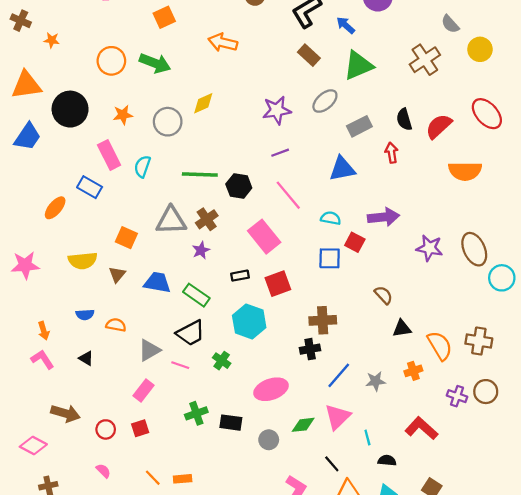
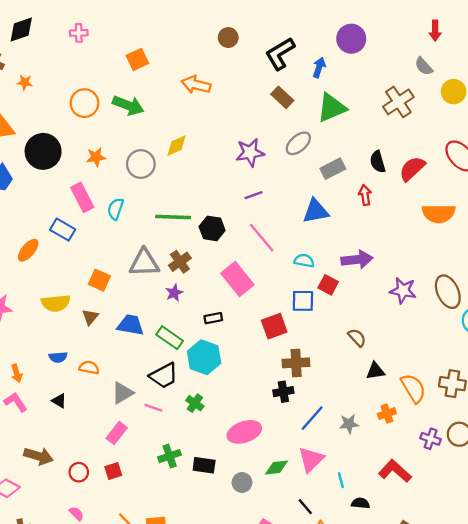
blue arrow: (346, 25) -> (319, 67), turned 66
red square: (278, 284) -> (274, 326), moved
cyan hexagon: (249, 321) -> (204, 357), moved

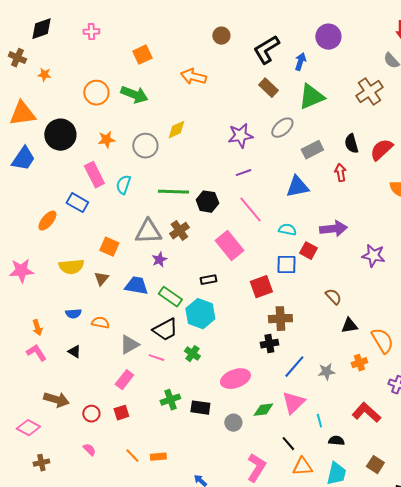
purple star: (174, 293) -> (159, 260), moved

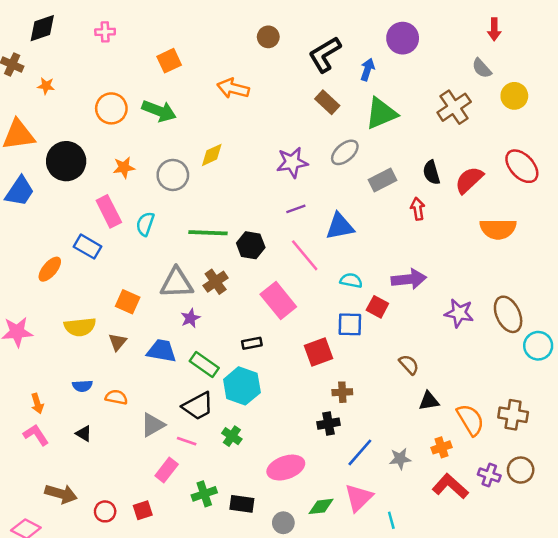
blue triangle: (297, 187) -> (340, 226), moved
brown cross: (280, 319) -> (342, 392), size x0.7
pink rectangle: (124, 380) -> (167, 470), moved
red L-shape: (366, 413) -> (450, 486), moved

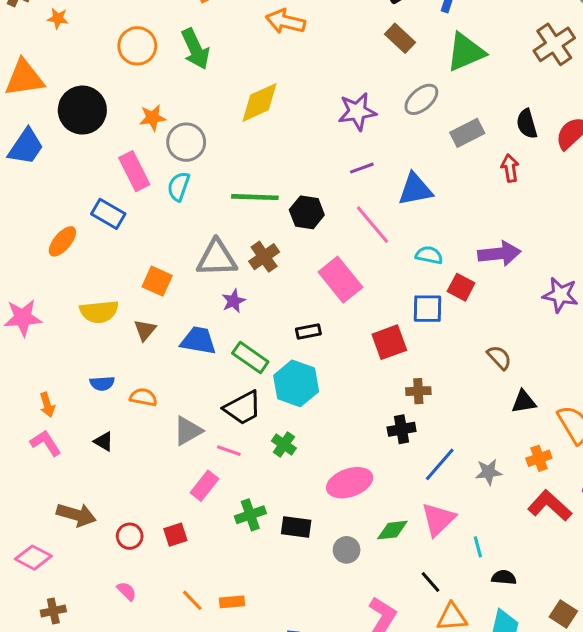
green arrow: (159, 111) -> (195, 49), turned 44
yellow diamond: (212, 155) -> (259, 102), size x1.4
gray circle: (173, 175) -> (186, 142), moved

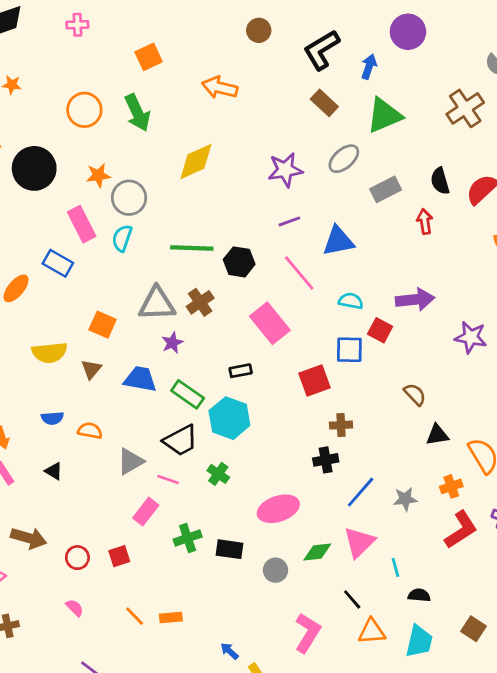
red L-shape: (550, 506) -> (461, 530), turned 105

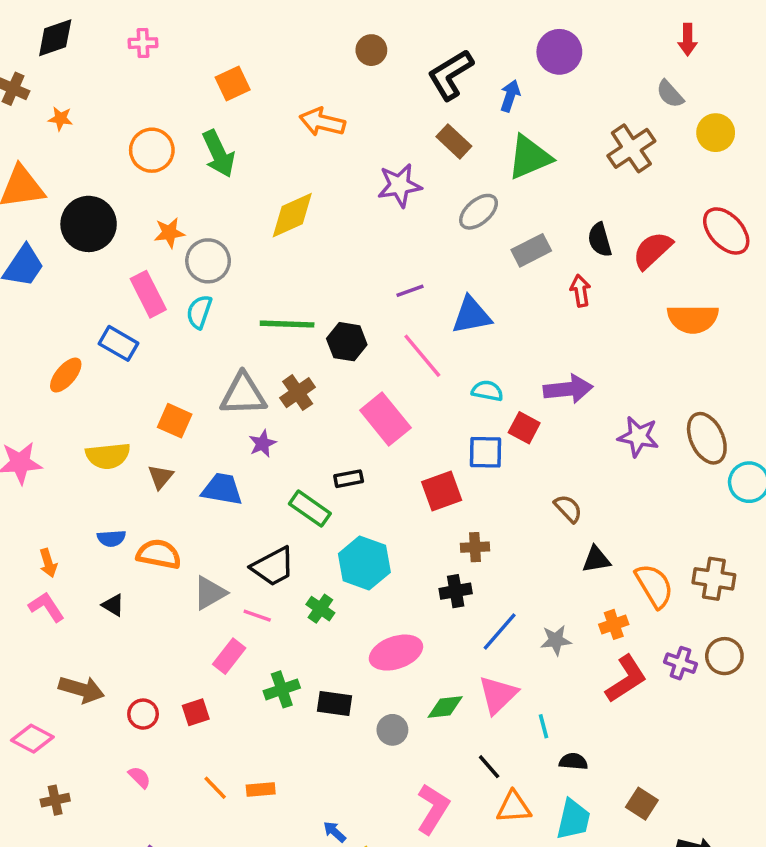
purple star: (285, 170) -> (399, 185), moved
green rectangle: (188, 394) -> (310, 509), moved
cyan hexagon: (229, 418) -> (364, 563), moved
orange semicircle: (90, 431) -> (159, 554), size x1.4

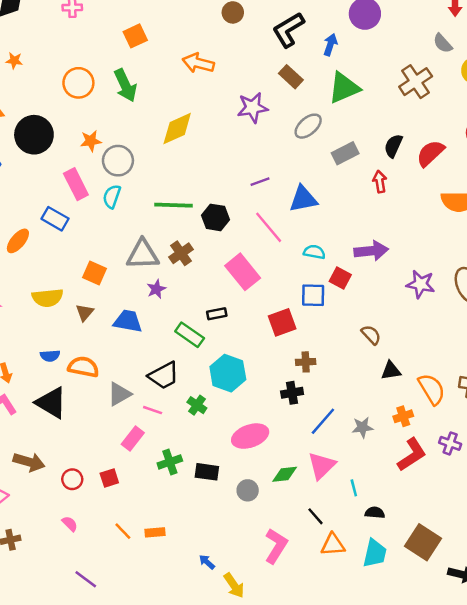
black semicircle: (600, 240) -> (393, 146), turned 40
black triangle: (113, 605) -> (51, 403), size x2.0
brown square: (642, 804) -> (423, 542), size x1.6

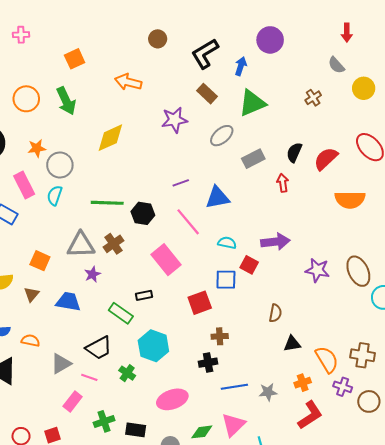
brown cross: (416, 82) -> (313, 98), size x0.6
brown semicircle: (371, 335) -> (275, 313), turned 54
orange semicircle: (83, 367) -> (30, 341), size x0.7
blue line: (323, 421) -> (234, 387), turned 40
purple cross: (450, 443) -> (343, 387), moved

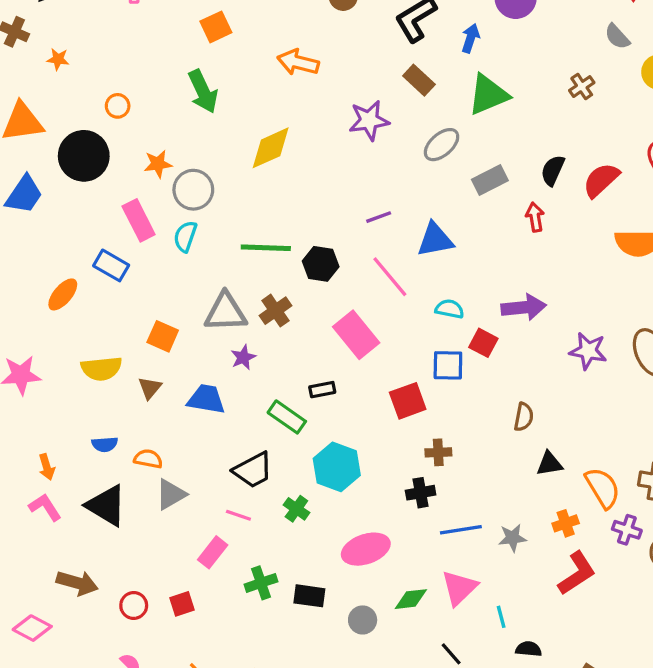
orange circle: (26, 99) -> (118, 106), moved, size x0.6
gray triangle: (61, 364) -> (171, 494), moved

